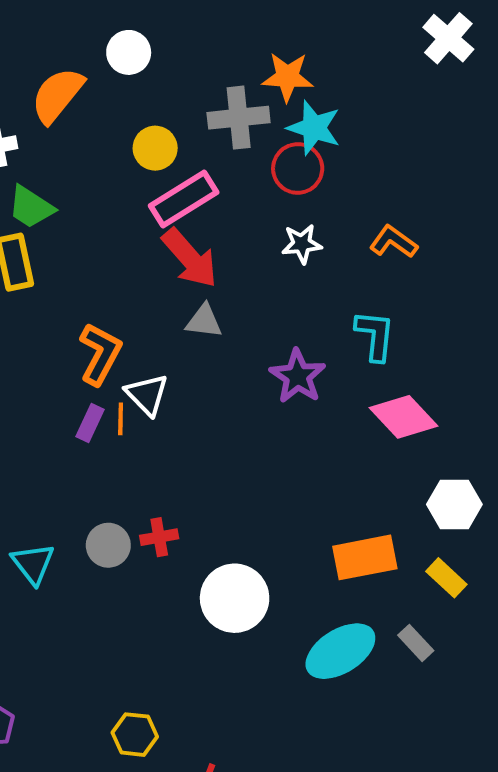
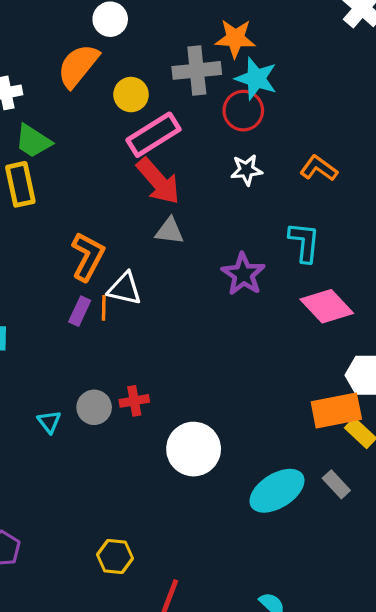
orange semicircle: (57, 95) -> (78, 66), moved
white triangle: (147, 395) -> (125, 289), turned -33
orange rectangle: (365, 557) -> (336, 411), moved
cyan triangle: (33, 564) -> (49, 422), moved, size x0.7

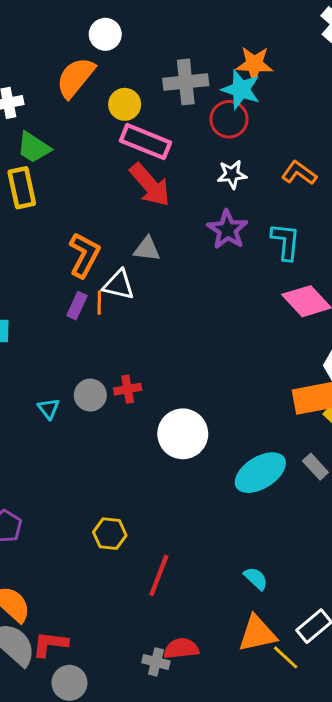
orange star: (235, 38) -> (254, 64), moved
pink rectangle: (153, 135) -> (145, 142), turned 54
gray triangle: (170, 231) -> (147, 249), moved
purple star: (243, 274) -> (227, 230), moved

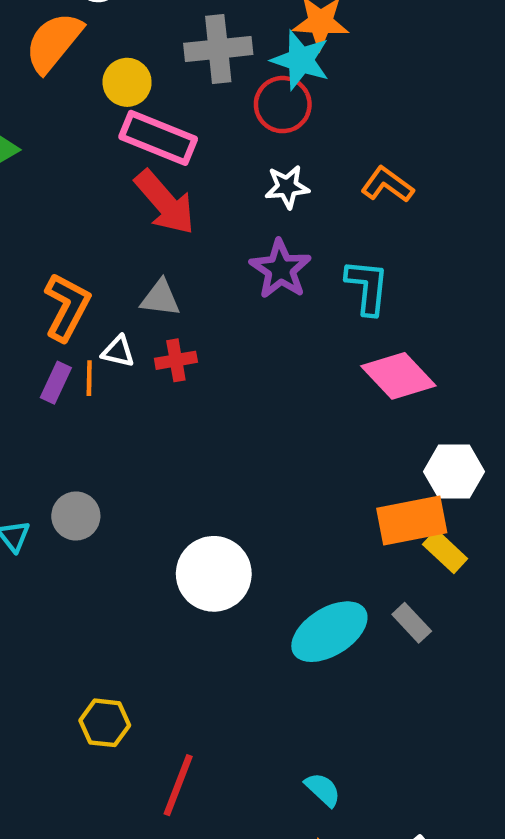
white triangle: (119, 285) -> (118, 351), size x0.7
red cross: (128, 389) -> (176, 360), moved

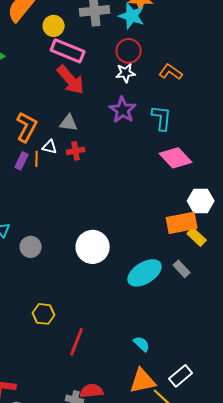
red circle: (283, 105) -> (129, 51), moved
gray circle: (76, 516) -> (31, 247), moved

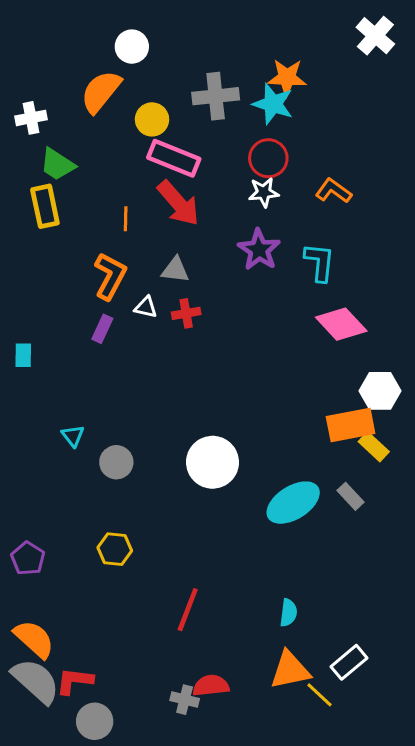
orange line: (37, 159) -> (126, 219), moved
yellow hexagon: (44, 314) -> (115, 549), moved
cyan semicircle: (142, 344) -> (288, 613), turned 54

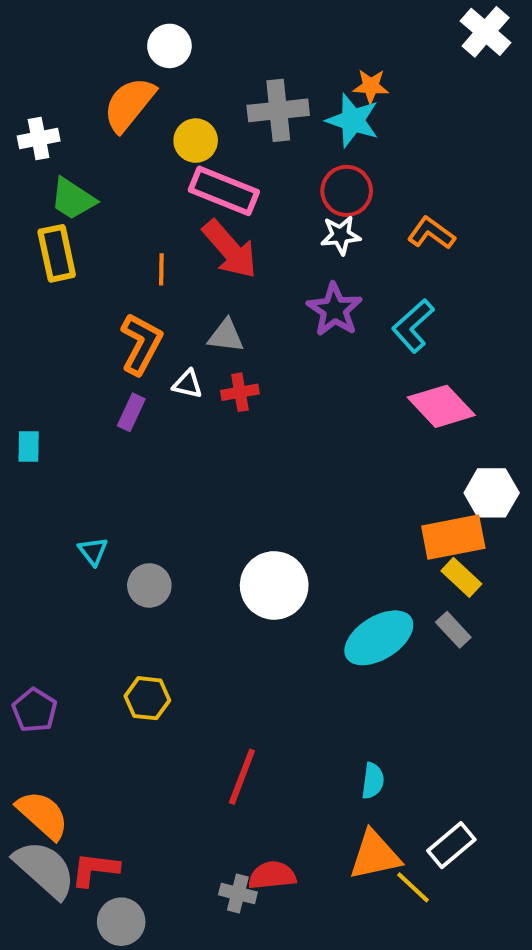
orange star: (287, 78) -> (371, 86), size x0.7
cyan L-shape: (320, 262) -> (413, 326), turned -138
yellow rectangle: (374, 447) -> (461, 577), moved

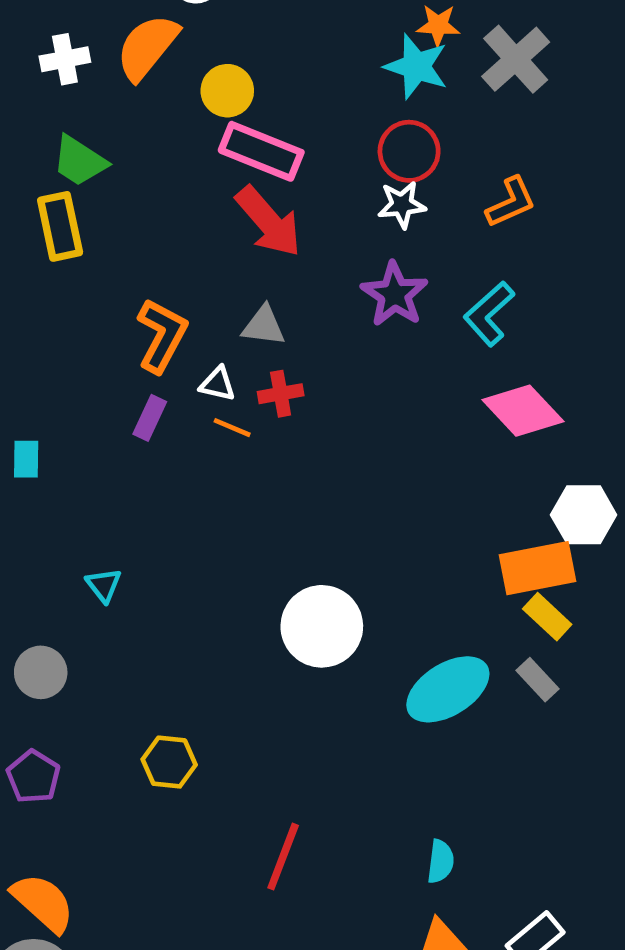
gray cross: (278, 110) -> (516, 59), moved, turned -36
white cross: (39, 139) -> (65, 59), moved
orange L-shape: (431, 233) -> (511, 202), turned 120
orange line: (161, 269) -> (232, 428), moved, turned -68
gray circle: (149, 585) -> (41, 672), moved

